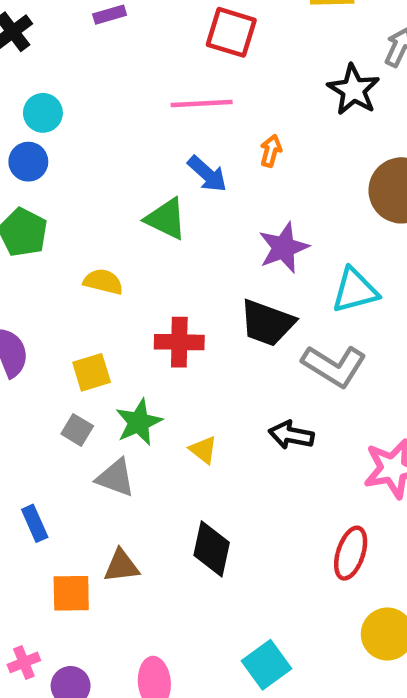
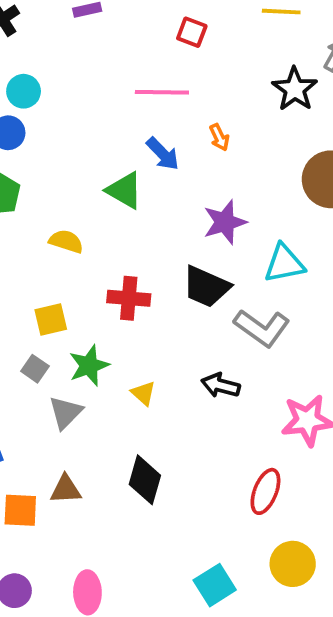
red square: (231, 32) -> (192, 32), size x0.7
orange arrow: (271, 151) -> (219, 137), turned 136
gray triangle: (115, 478) -> (65, 412), turned 51
cyan square: (267, 665) -> (215, 585), moved

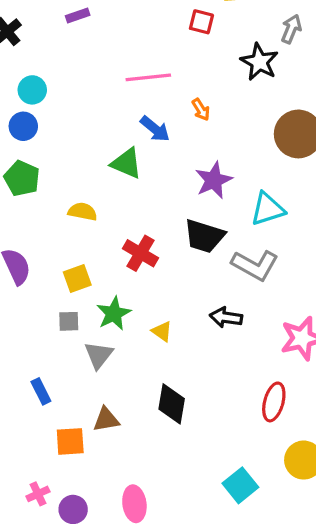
red square: (192, 32) -> (201, 22), moved
red cross: (129, 298) -> (141, 253), turned 32
gray square: (35, 369) -> (69, 321), turned -30

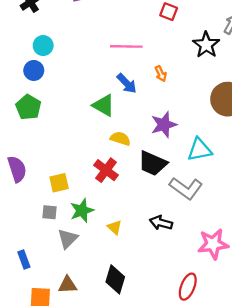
yellow semicircle: (83, 212) -> (120, 139), moved

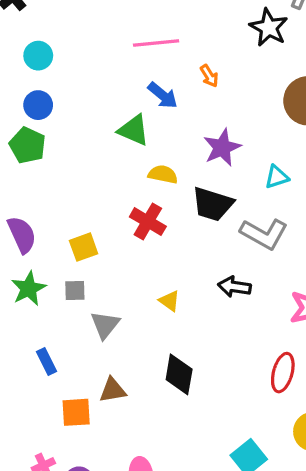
blue circle: (34, 70) -> (38, 105), moved
cyan triangle: (200, 150) -> (277, 177), size x0.7
green star: (82, 211) -> (29, 289), moved

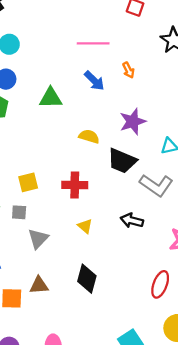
green triangle: (134, 130) -> (51, 98), moved, turned -30
red cross: (148, 222) -> (75, 185), moved, turned -35

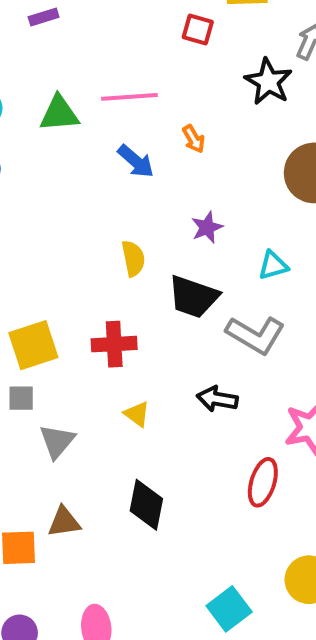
green triangle: (51, 98) -> (59, 114), moved
purple star: (133, 122) -> (207, 227), size x0.7
yellow semicircle: (89, 136) -> (133, 258), turned 66
yellow square: (28, 182) -> (33, 345), size x1.4
red ellipse: (160, 284) -> (263, 482), moved

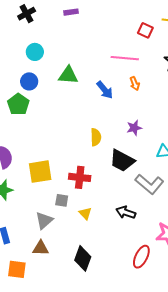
pink line: (129, 97) -> (125, 58), moved
green triangle: (59, 114) -> (68, 75), moved
gray square: (21, 398) -> (62, 200), moved
brown triangle: (64, 522) -> (41, 248), moved

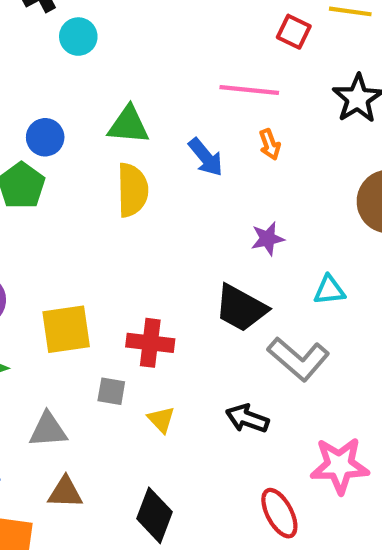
cyan circle: (35, 52) -> (78, 37), moved
yellow semicircle: (96, 137) -> (132, 190), moved, size x1.4
gray triangle: (44, 220) -> (48, 430), moved, turned 36
red ellipse: (141, 257) -> (279, 513), turned -55

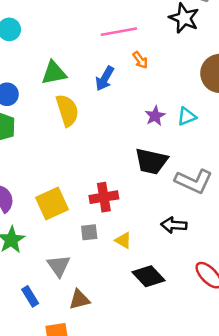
blue arrow: (206, 157) -> (105, 79), turned 85
cyan triangle: (329, 290) -> (187, 116), moved
gray triangle: (48, 430) -> (59, 266), turned -45
black diamond: (154, 515) -> (148, 276), moved, turned -48

